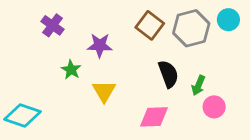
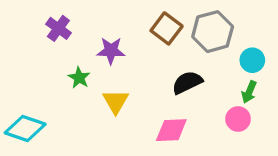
cyan circle: (228, 20) -> (252, 60), moved
black semicircle: (168, 74) -> (187, 82), turned -96
green arrow: (198, 85) -> (249, 92), moved

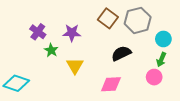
purple cross: (58, 28) -> (38, 32), moved

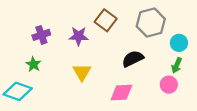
brown square: (108, 18) -> (106, 20), moved
purple cross: (38, 32) -> (41, 35), turned 35
green star: (51, 50) -> (33, 64), moved

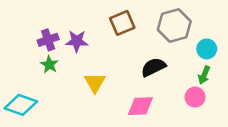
brown square: (106, 20) -> (122, 23), turned 30
purple star: (79, 36) -> (77, 41), moved
green star: (33, 64) -> (49, 65), moved

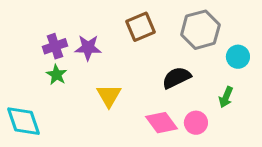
green arrow: (204, 75) -> (226, 97), moved
pink circle: (195, 97) -> (196, 123), moved
cyan diamond: (21, 105) -> (24, 121), turned 52
pink diamond: (140, 106) -> (161, 123), turned 56

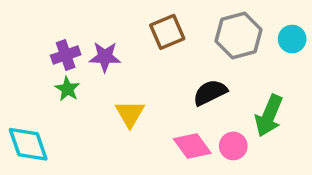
cyan circle: (238, 57) -> (292, 39), moved
green arrow: (226, 97) -> (269, 116), size x1.6

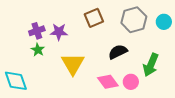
yellow triangle: (130, 114) -> (73, 64), size x1.4

